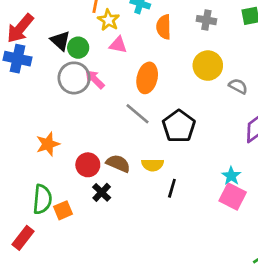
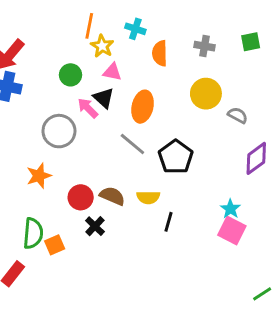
black triangle: (60, 41) -> (104, 98), moved
gray circle: (74, 78) -> (59, 131), moved

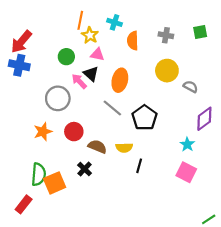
red circle: (81, 197) -> (74, 132), moved
cyan star: (230, 209) -> (187, 144), moved
orange square: (55, 245) -> (55, 183), size x1.5

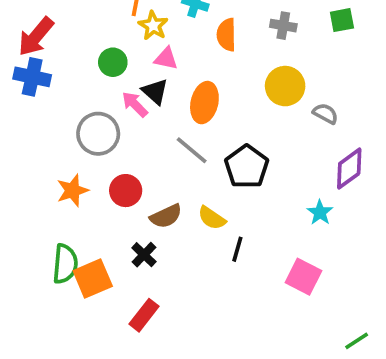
brown semicircle: (97, 147) -> (166, 216), turned 132
yellow semicircle: (124, 148) -> (212, 218), turned 35
pink square: (186, 172) -> (303, 277), moved
red rectangle: (24, 204) -> (144, 315), moved

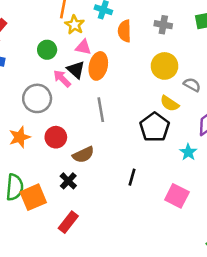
orange ellipse: (204, 103) -> (98, 66), moved
gray line: (192, 150) -> (101, 110), turned 40
black pentagon: (247, 167) -> (155, 127), moved
yellow semicircle: (212, 218) -> (170, 103), moved

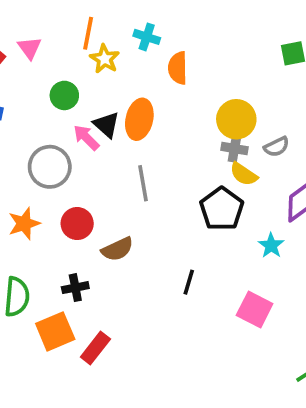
gray cross: (163, 25) -> (234, 149), moved
pink triangle: (83, 47) -> (30, 48), moved, turned 42
gray semicircle: (192, 85) -> (277, 147), turned 126
black cross: (68, 181) -> (75, 288), moved, turned 35
orange square: (33, 197) -> (55, 331), moved

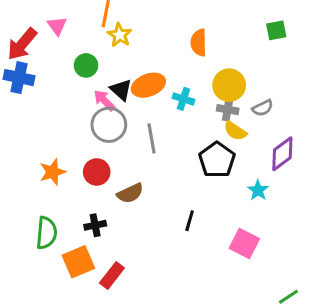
cyan cross: (147, 37) -> (183, 99), moved
orange semicircle: (178, 68) -> (199, 43), moved
orange ellipse: (139, 119) -> (148, 85), turned 56
gray circle: (50, 167) -> (109, 125), moved

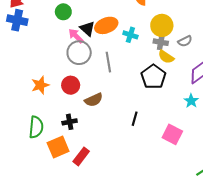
cyan star: (258, 190) -> (191, 101), moved

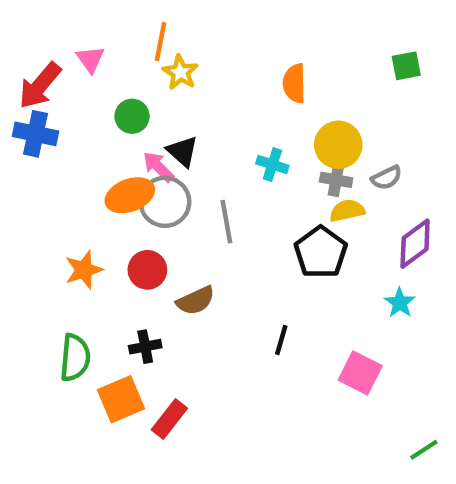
orange ellipse: (106, 25) -> (130, 195), moved
yellow semicircle: (166, 57) -> (347, 211), turned 133

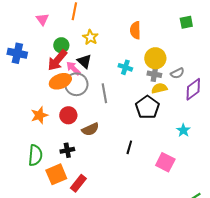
yellow star: (180, 72) -> (90, 37), moved
red arrow: (40, 86) -> (57, 60), moved
purple diamond: (415, 244) -> (193, 89), moved

